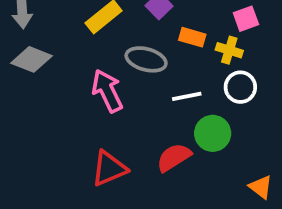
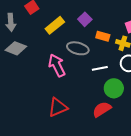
red semicircle: (174, 157) -> (102, 109), moved

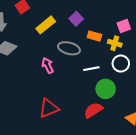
pink arrow: (57, 65) -> (48, 66), size x0.7

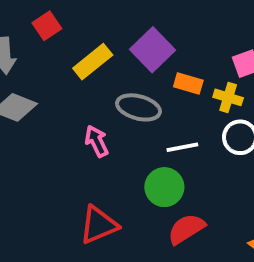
purple square: (76, 19) -> (152, 50), size x1.5
green circle: (106, 89) -> (164, 187), moved

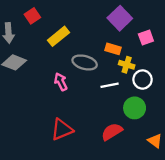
purple square: (152, 50) -> (120, 18), moved
yellow cross: (228, 97) -> (127, 65), moved
green circle: (164, 187) -> (135, 108), moved

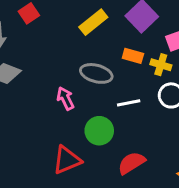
yellow rectangle: (58, 36) -> (93, 22), moved
yellow cross: (127, 65) -> (161, 65), moved
green circle: (135, 108) -> (99, 131), moved

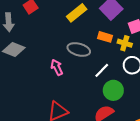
white line: (129, 103) -> (102, 70), turned -35
green circle: (99, 131) -> (113, 90), moved

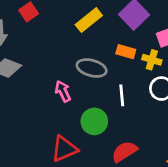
white line: (102, 70) -> (122, 95), turned -49
green circle: (113, 90) -> (94, 121), moved

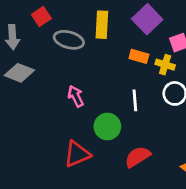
yellow rectangle: (89, 20) -> (102, 25), turned -48
gray ellipse: (92, 68) -> (69, 40), moved

